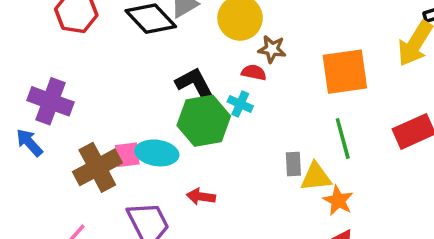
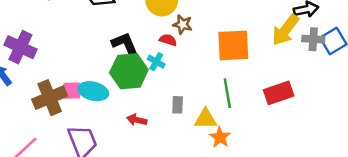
gray rectangle: (293, 164) -> (178, 105), moved
red arrow: (201, 197) -> (137, 120), moved

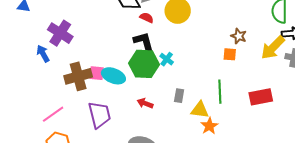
brown star: (183, 24) -> (239, 36), moved
red semicircle: (168, 40) -> (147, 18), moved
orange square: (233, 45) -> (230, 54), size x0.5

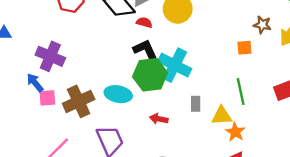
brown star: (239, 36) -> (262, 25), moved
cyan cross: (167, 59) -> (175, 65), size x2.0
pink square: (97, 73) -> (47, 98), moved

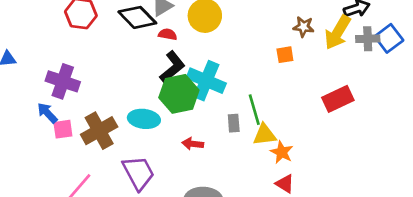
black L-shape: (146, 51) -> (172, 67), turned 80
green line: (241, 92) -> (254, 110), moved

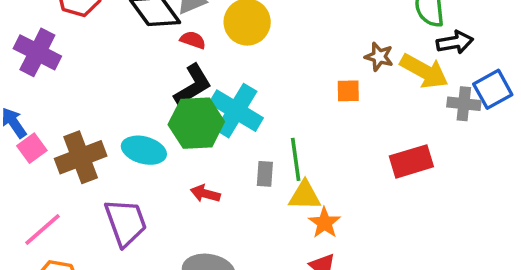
yellow arrow: (338, 32) -> (424, 71), turned -100
gray cross: (368, 39) -> (464, 104), moved
purple cross: (63, 81) -> (37, 52), moved
pink square: (63, 129) -> (32, 148), turned -36

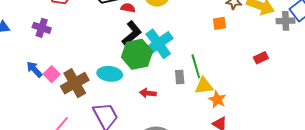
purple cross: (37, 52) -> (42, 28), size x0.7
cyan cross: (236, 111) -> (158, 44), turned 32
pink square: (32, 148) -> (52, 74), moved
red rectangle: (411, 161) -> (261, 58), size x0.6

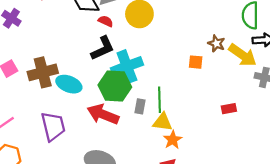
green hexagon: (137, 54) -> (115, 86), moved
brown cross: (75, 83) -> (43, 72), moved
red arrow: (148, 93) -> (103, 114), size x1.8

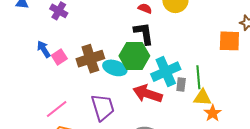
black L-shape: (103, 48) -> (144, 33), turned -70
orange square: (196, 62) -> (229, 41), size x1.6
cyan cross: (127, 66) -> (166, 72), moved
green hexagon: (115, 86) -> (134, 56), moved

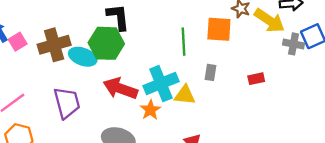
cyan cross: (166, 72) -> (161, 84), moved
green line: (198, 77) -> (184, 42), moved
gray rectangle: (181, 84) -> (210, 72), moved
orange star: (213, 113) -> (150, 110), moved

